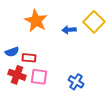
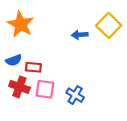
orange star: (36, 21) -> (21, 24), moved
blue cross: (76, 82) -> (75, 95), moved

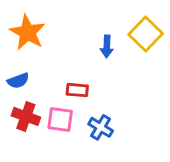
blue arrow: (80, 35) -> (107, 46), turned -84
red rectangle: (33, 67) -> (77, 90), moved

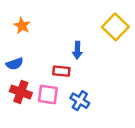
orange star: (27, 32) -> (22, 26), size x0.6
blue arrow: (107, 46) -> (77, 50), moved

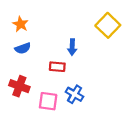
blue semicircle: (15, 64) -> (23, 48), moved
pink square: (48, 94) -> (48, 101), moved

